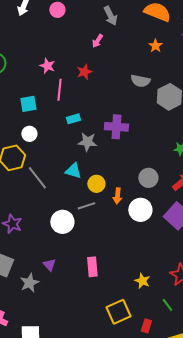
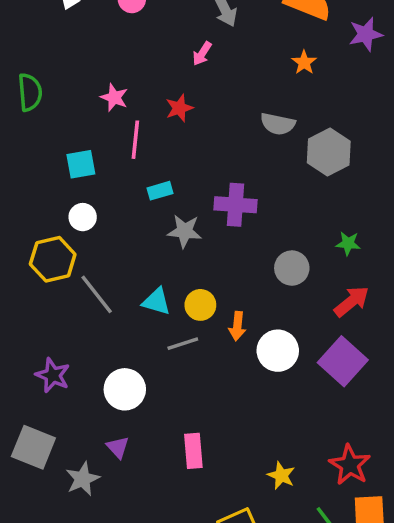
cyan triangle: (73, 171) -> (156, 301), moved
gray circle: (148, 178) -> (292, 268), moved
white circle: (62, 222) -> (125, 389), moved

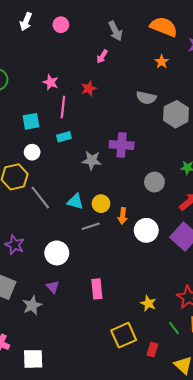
cyan rectangle: (160, 191) -> (64, 137), moved

